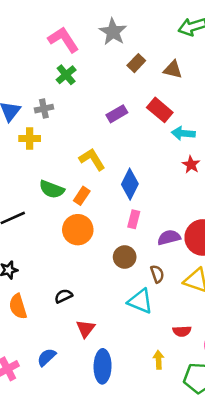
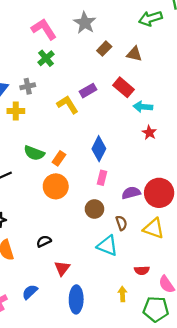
yellow L-shape: (92, 159) -> (68, 105), moved

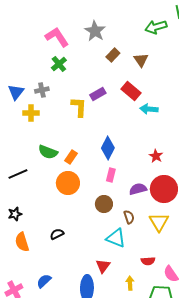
brown triangle: (134, 54) -> (141, 60), turned 42
yellow L-shape: (68, 105) -> (79, 107), turned 35
red star: (149, 133) -> (156, 156), moved
yellow triangle: (154, 228) -> (159, 222), turned 40
red triangle: (62, 268) -> (103, 266), moved

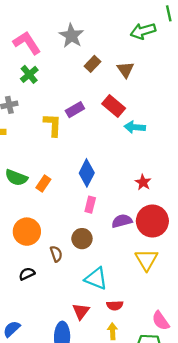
orange circle: (68, 183) -> (27, 232), moved
brown semicircle: (129, 217) -> (56, 254), moved
red semicircle: (148, 261) -> (115, 305), moved

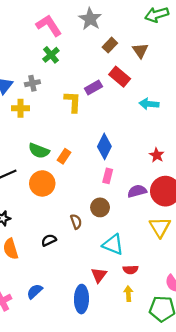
red rectangle: (114, 106) -> (120, 77), moved
orange circle: (27, 232) -> (42, 183), moved

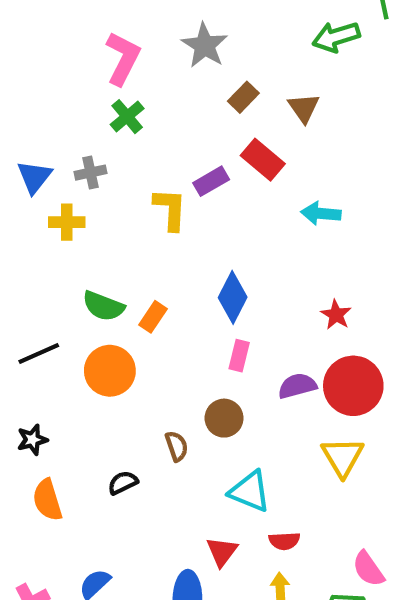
pink L-shape: (49, 25) -> (123, 58), turned 60

